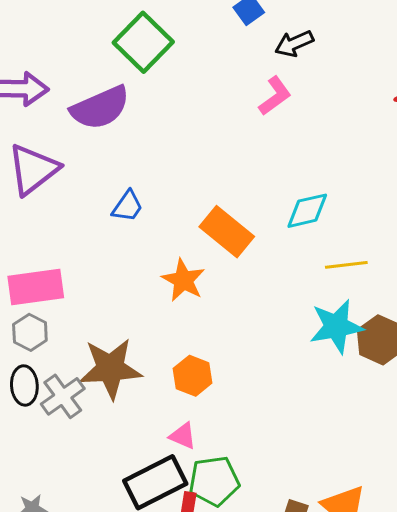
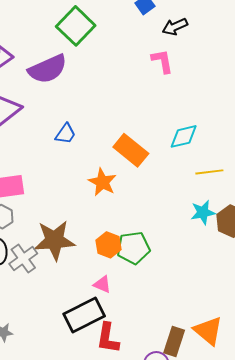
pink L-shape: (275, 96) -> (162, 61), turned -64
cyan star: (336, 326) -> (203, 212), size x0.7
green pentagon: (214, 481) -> (133, 248), moved

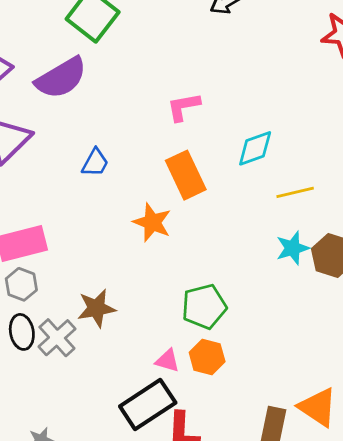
pink L-shape: (162, 61) -> (184, 107), moved, turned -84
orange rectangle: (131, 150) -> (186, 175), turned 32
brown star: (55, 240) -> (96, 308), size x0.7
orange hexagon: (109, 245) -> (207, 357), moved

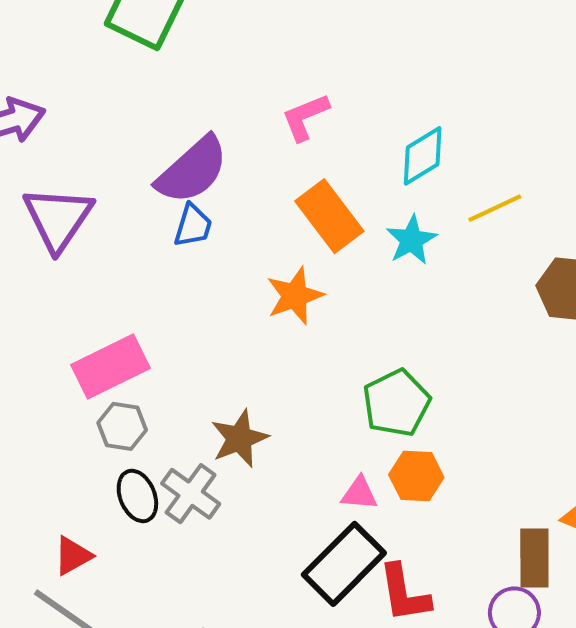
purple semicircle: (61, 78) -> (192, 170), moved
orange star: (152, 222) -> (295, 296), turned -30
cyan star: (293, 248) -> (411, 240), moved

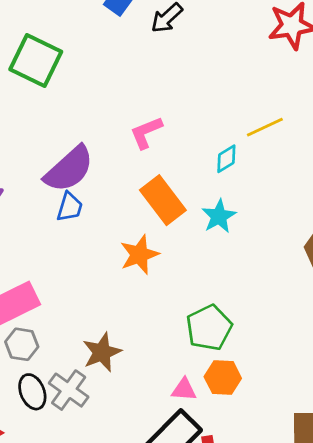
cyan diamond: (423, 156) -> (226, 159), size x0.7
yellow line: (495, 208) -> (265, 127), moved

